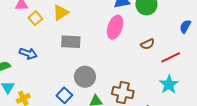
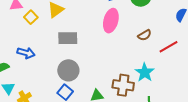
gray circle: (85, 77) -> (68, 70), moved
cyan star: (169, 84) -> (145, 72), moved

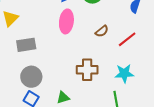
cyan star: (145, 72) -> (124, 73), moved, turned -30
brown cross: (123, 85) -> (87, 70), moved

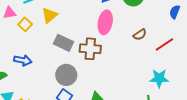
gray rectangle: (26, 45) -> (63, 43), turned 30
brown cross: (87, 70) -> (90, 49), moved

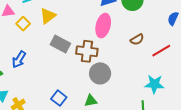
blue arrow: (23, 60) -> (19, 59), turned 108
gray circle: (66, 75) -> (100, 73), moved

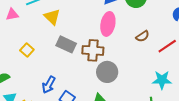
yellow triangle: (48, 16) -> (52, 17), turned -36
yellow square: (23, 24) -> (27, 50), moved
blue arrow: (19, 59) -> (49, 85), moved

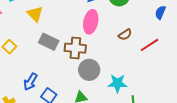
cyan star: (162, 80) -> (118, 83), moved

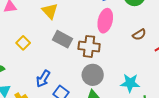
gray circle: (89, 70) -> (93, 75), moved

